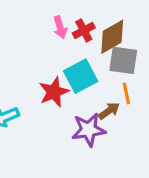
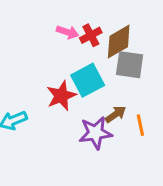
pink arrow: (60, 27) -> (68, 32), turned -55
orange line: (126, 93) -> (140, 125), moved

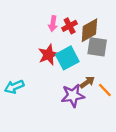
pink arrow: (68, 32) -> (53, 24), turned 80
red star: (61, 96) -> (48, 55), moved
orange line: (140, 125) -> (105, 90), turned -32

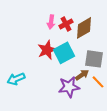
gray square: (97, 47) -> (94, 59), moved

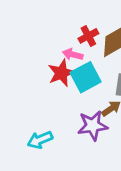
pink arrow: (51, 22) -> (73, 54), moved, turned 96
cyan arrow: (16, 79) -> (40, 140), moved

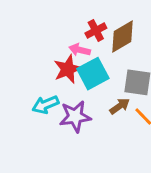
purple star: (93, 126) -> (75, 116), moved
cyan arrow: (40, 140) -> (46, 105), moved

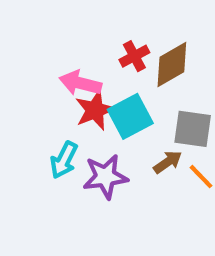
pink arrow: (80, 50) -> (80, 83), moved, size x1.4
cyan arrow: (46, 105) -> (64, 160), turned -40

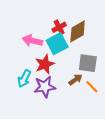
red star: (95, 110) -> (45, 64), moved
cyan square: (130, 116) -> (57, 44), moved

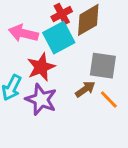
purple star: (45, 87) -> (41, 99), turned 30

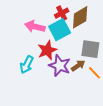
purple star: (41, 99) -> (60, 66), moved

